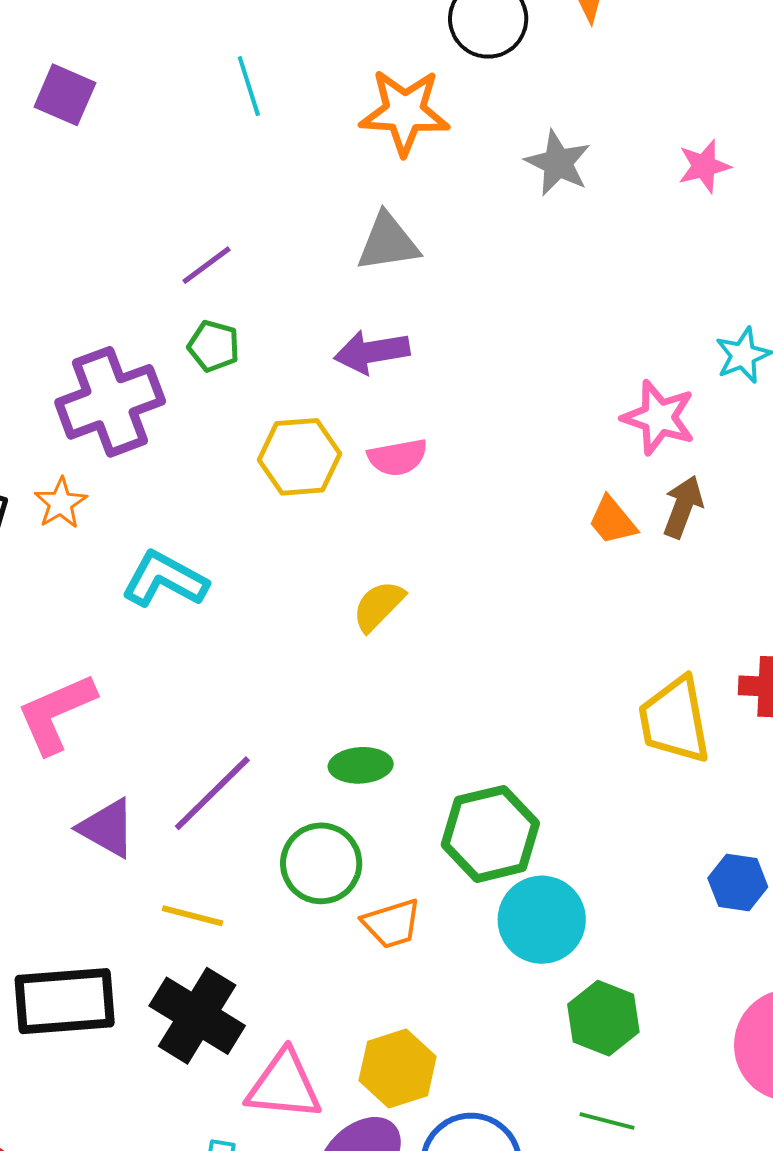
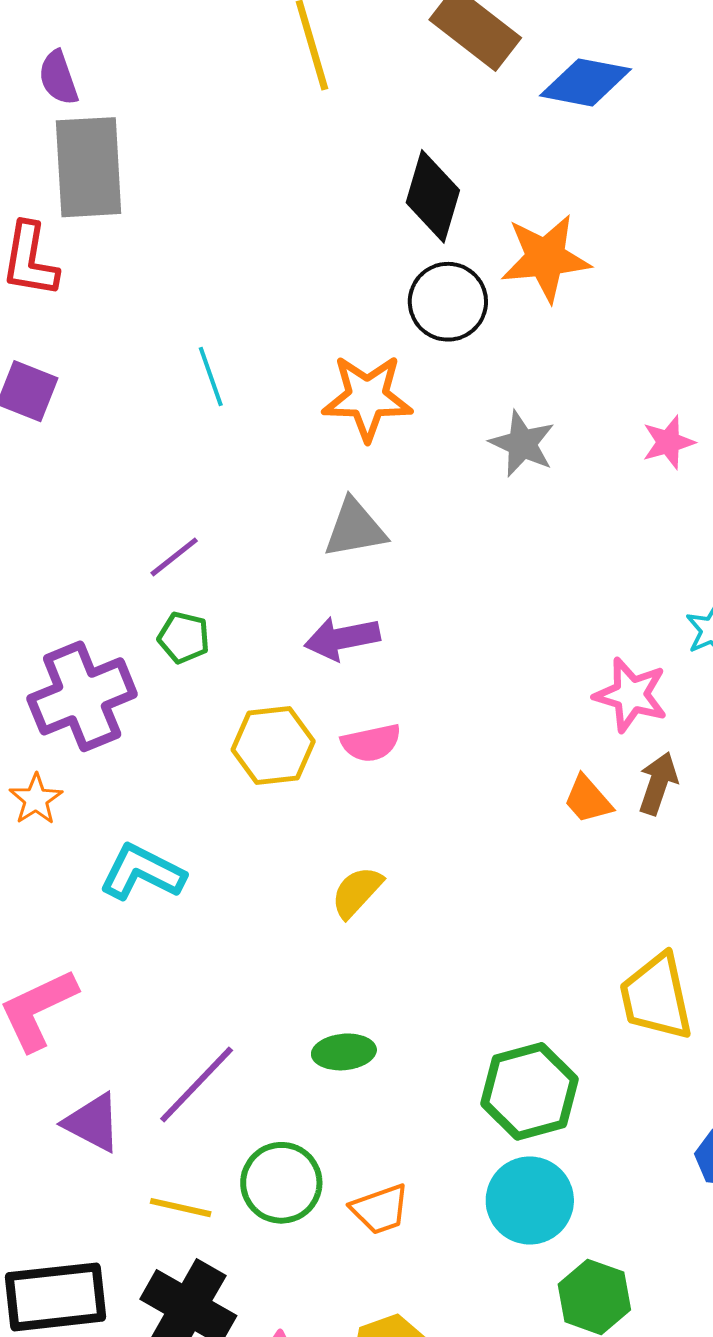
green hexagon: (490, 834) -> (529, 1091), moved
green circle: (321, 863) -> (281, 1183), moved

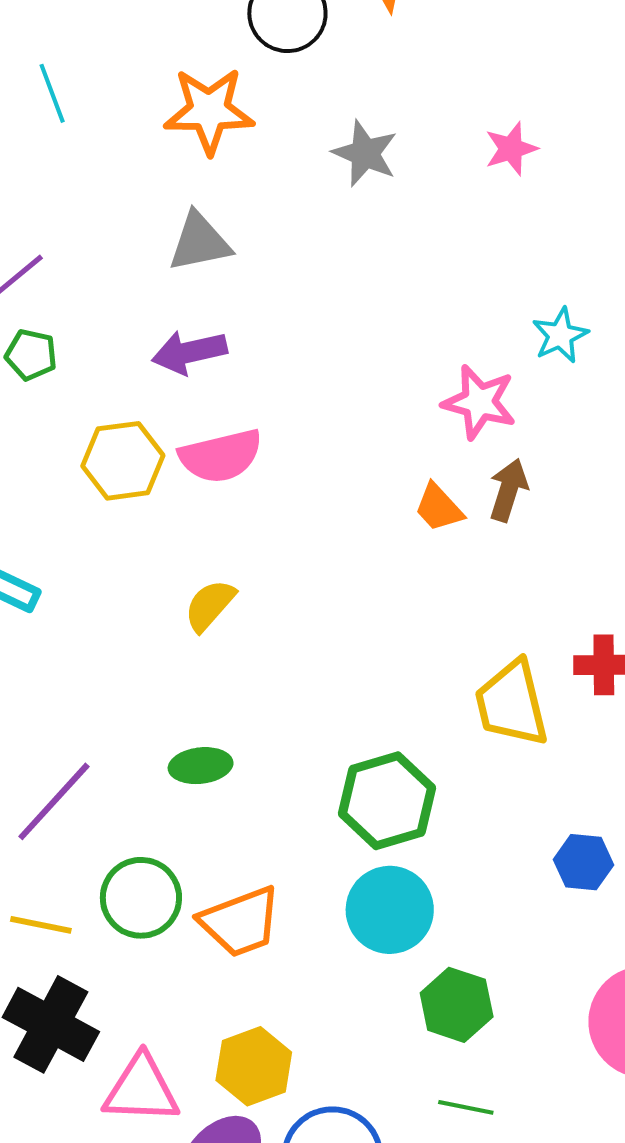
pink semicircle: (371, 743) -> (221, 456), size x1.4
orange trapezoid: (380, 1209) -> (240, 922), size x1.4

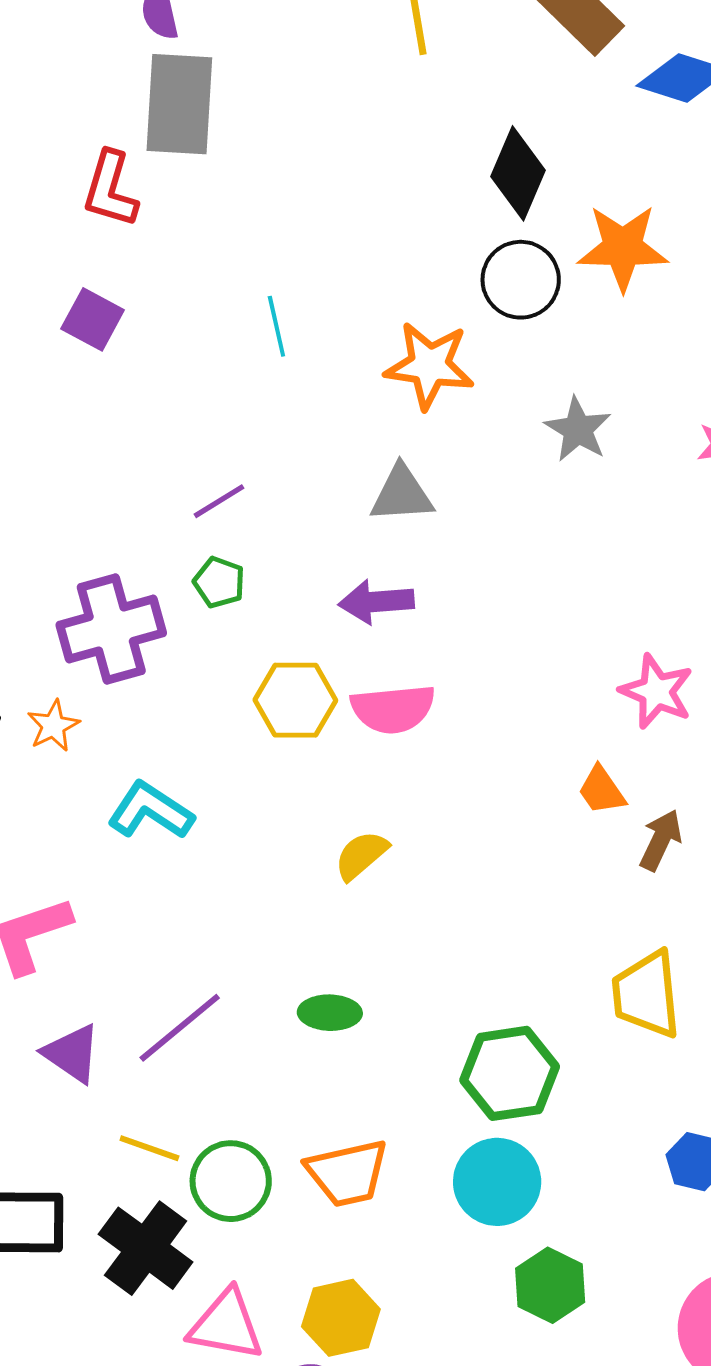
brown arrow: (508, 490) -> (661, 840), moved
green circle: (141, 898) -> (231, 1181), moved

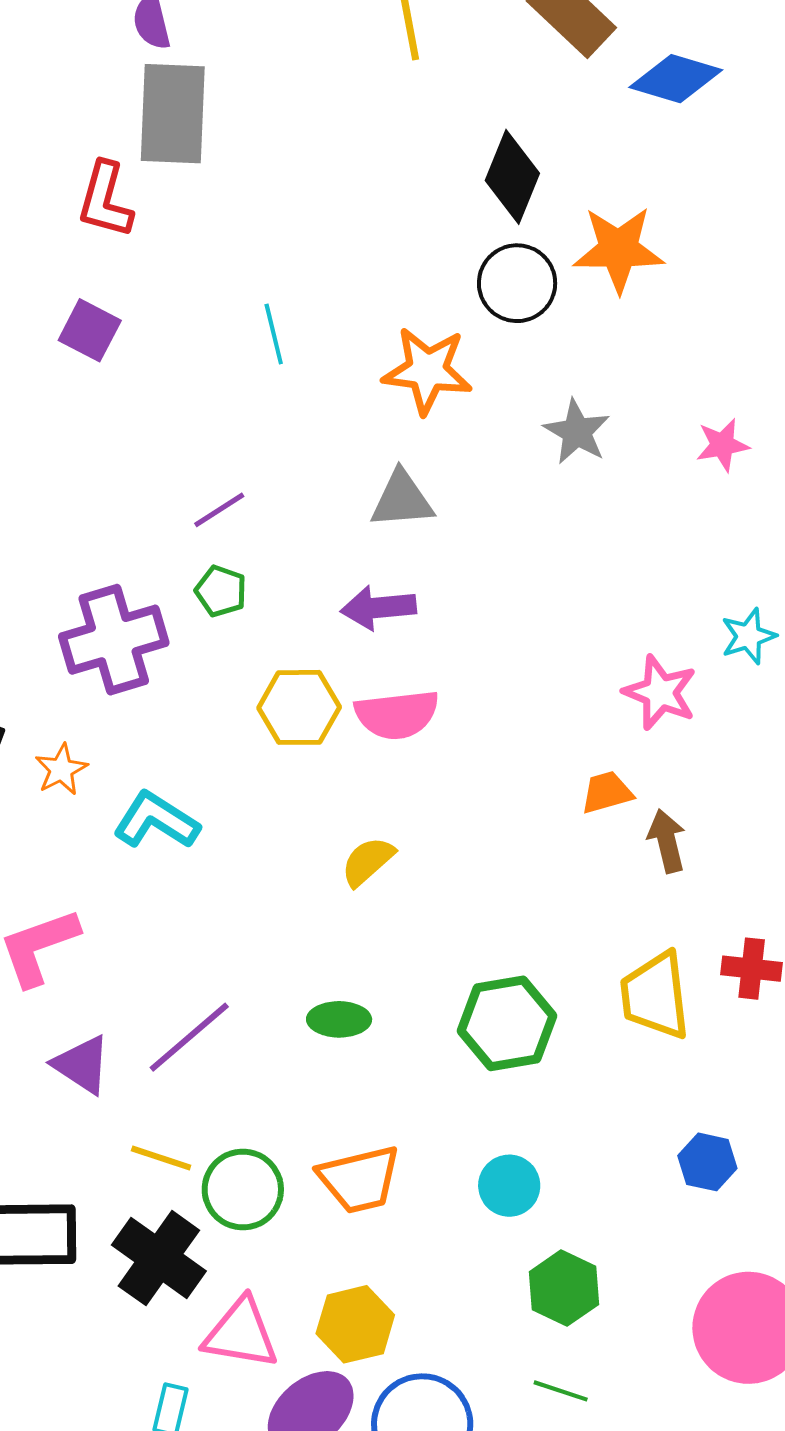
orange star: (53, 726) -> (61, 770), moved
orange trapezoid: (602, 790) -> (607, 792), turned 110
brown arrow: (661, 840) -> (667, 841), turned -38
green hexagon: (510, 1073) -> (507, 1023), moved
cyan circle: (497, 1182) -> (509, 1186), size x0.7

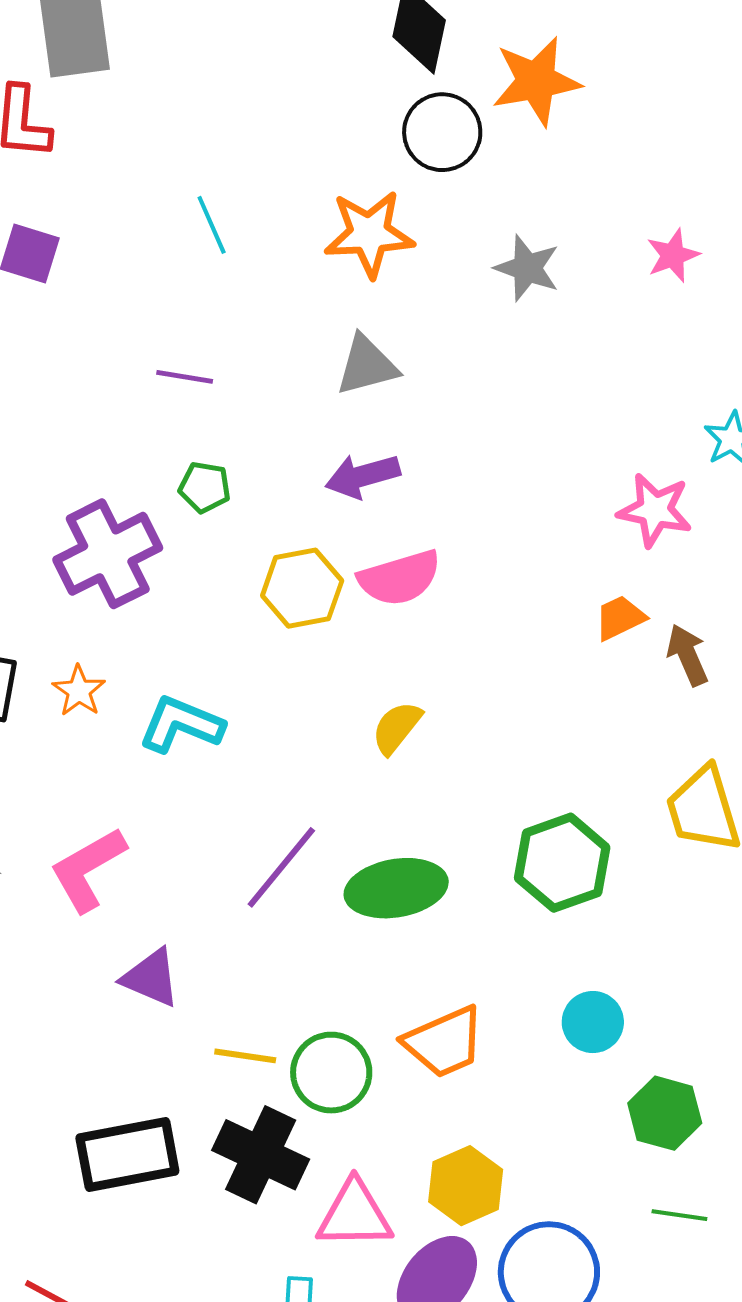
purple line: (219, 510) -> (185, 377), moved, turned 52
green ellipse: (339, 1019) -> (396, 888), size x1.6
purple line: (189, 1037) -> (281, 867), moved

